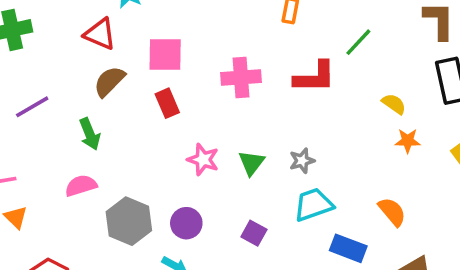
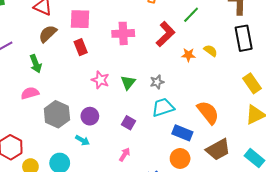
red L-shape: (315, 77) -> (166, 34), turned -45
orange star: (408, 141) -> (188, 55), moved
orange semicircle: (392, 212) -> (208, 112), size x1.4

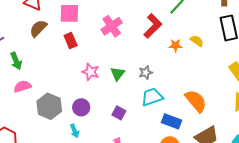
pink cross: (123, 33) -> (112, 26), turned -30
green arrow: (36, 64) -> (16, 61), moved
cyan arrow: (82, 140) -> (75, 131), turned 40

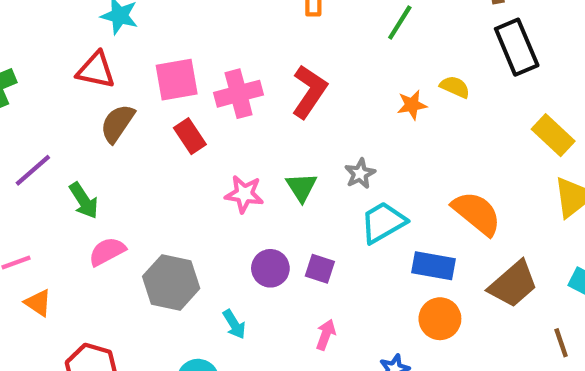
pink cross: (112, 26) -> (239, 94), moved, turned 30
red L-shape: (153, 26) -> (309, 92), moved
purple circle: (81, 107) -> (270, 268), moved

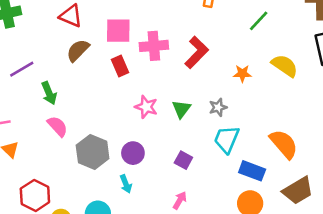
yellow semicircle: (455, 87) -> (285, 66), size x1.5
orange star: (412, 105) -> (242, 74), moved
cyan trapezoid: (383, 222) -> (227, 139), turned -48
pink semicircle: (107, 251) -> (57, 126), turned 65
purple circle: (270, 268) -> (133, 153), moved

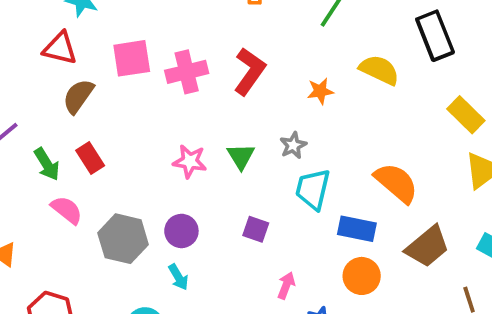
red rectangle: (120, 66) -> (90, 158), moved
pink arrow: (180, 200) -> (286, 285), moved

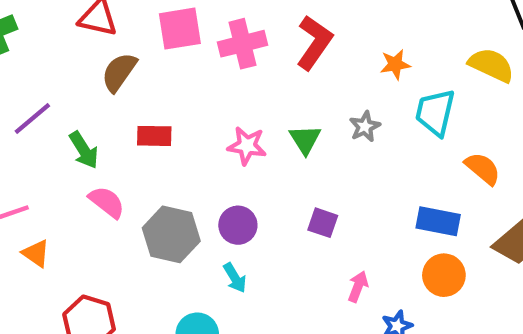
yellow semicircle: (379, 70) -> (491, 65), moved
red rectangle: (90, 158) -> (154, 136), moved, turned -56
orange semicircle: (396, 183) -> (483, 168), size x0.7
cyan trapezoid: (313, 189) -> (435, 112), moved

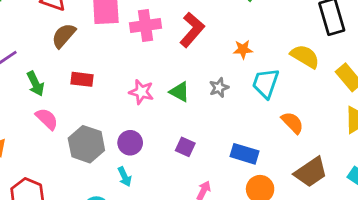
green triangle: (305, 139) -> (179, 92), turned -35
blue rectangle: (438, 221) -> (244, 154), moved

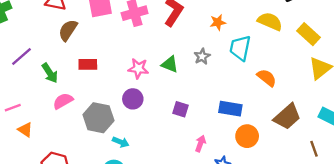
pink semicircle: (47, 119) -> (63, 101), turned -66
purple circle: (130, 143) -> (133, 99), moved
cyan arrow: (125, 177) -> (121, 142), moved, turned -35

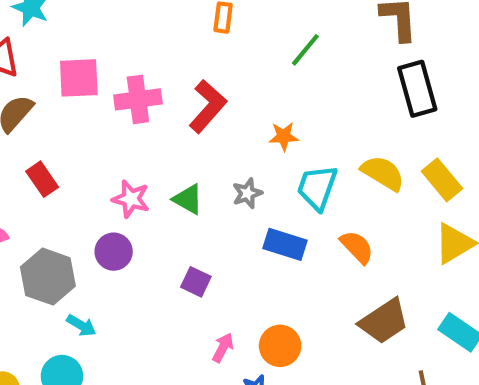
yellow semicircle: (270, 21) -> (383, 173), moved
red rectangle: (88, 64) -> (42, 179), turned 48
blue rectangle: (230, 109) -> (285, 244), moved
orange circle: (247, 136) -> (280, 346), moved

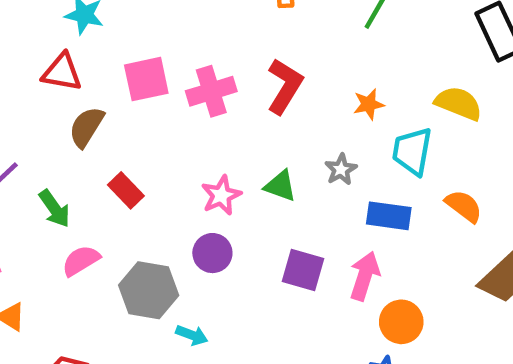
yellow semicircle: (383, 173) -> (459, 103), moved
pink star: (131, 199) -> (221, 195), turned -30
purple square: (196, 282) -> (303, 270), size x1.4
pink arrow: (223, 348) -> (365, 276), moved, size x1.5

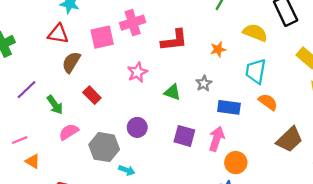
red L-shape: (285, 86) -> (174, 40), turned 52
pink cross: (211, 91) -> (133, 23), moved
yellow semicircle: (459, 103) -> (255, 33), moved
cyan trapezoid: (412, 151) -> (256, 71), moved
pink star: (221, 195) -> (137, 72), moved

